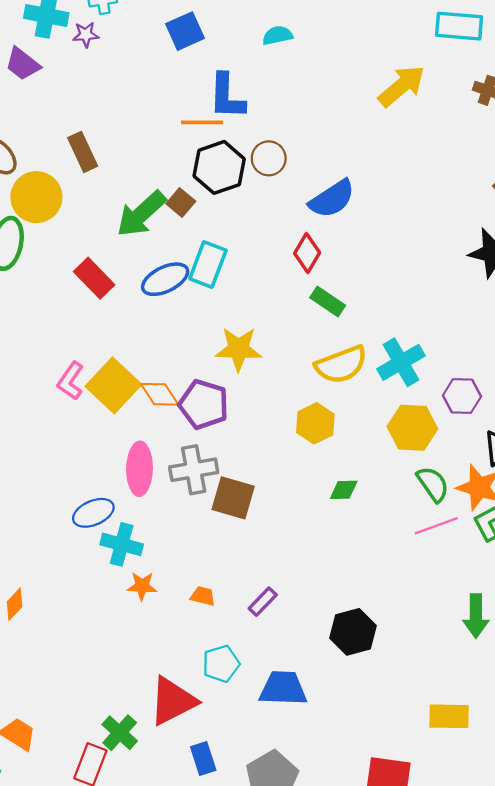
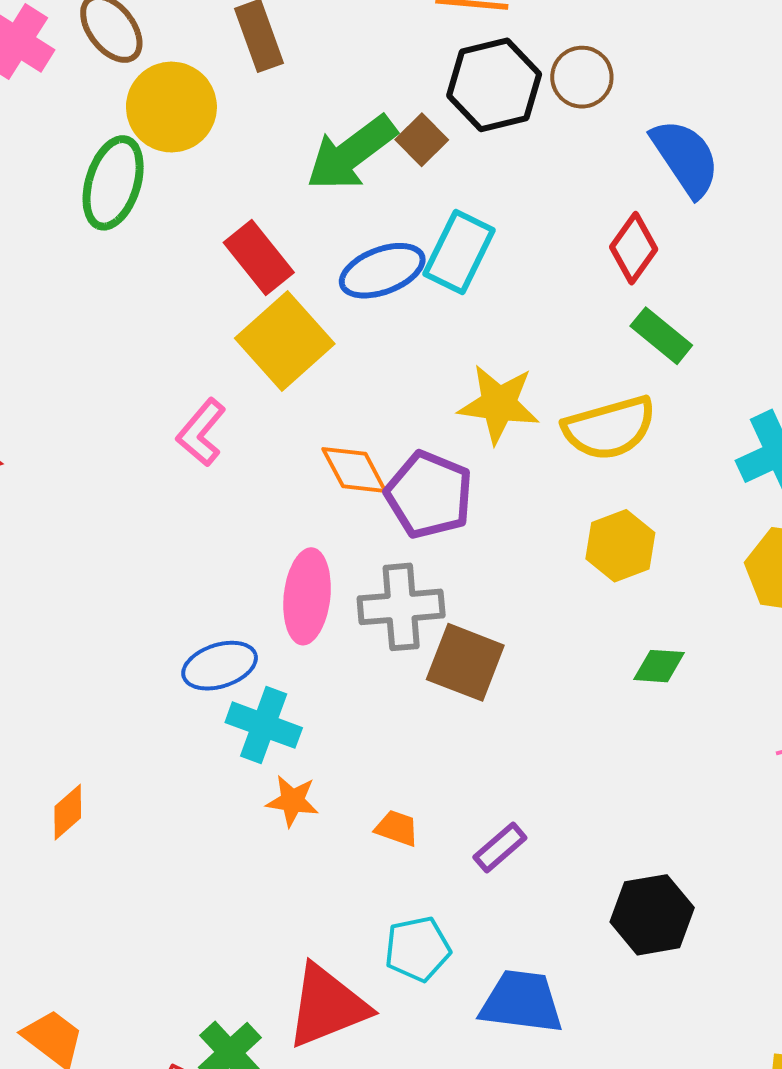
blue semicircle: (332, 199) -> (685, 158), turned -96
yellow semicircle: (341, 365) -> (609, 428), moved
yellow square: (113, 385) -> (285, 341), moved

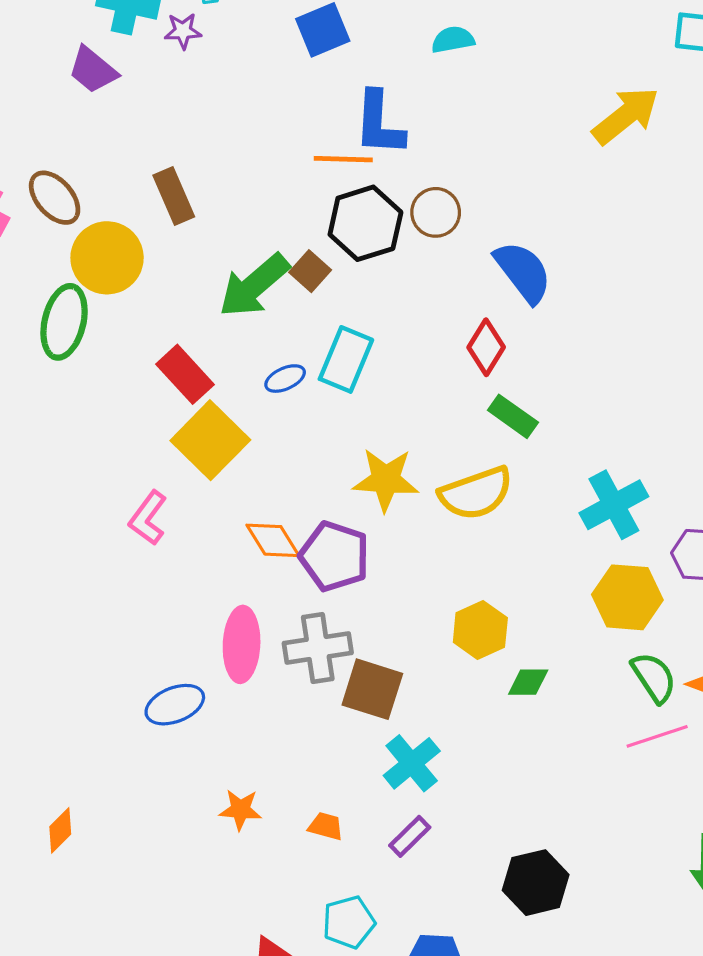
blue ellipse: (382, 271) -> (285, 379), size x0.6
yellow hexagon: (620, 546) -> (480, 630), moved
cyan cross: (264, 725) -> (412, 763), moved, turned 34

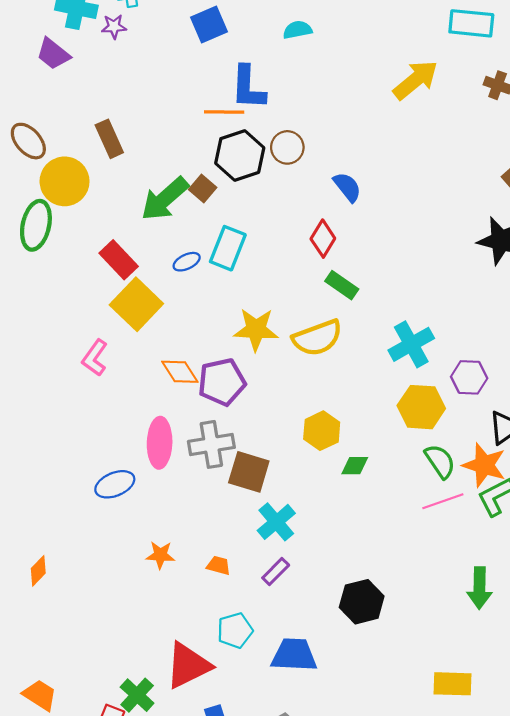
blue semicircle: (523, 272) -> (347, 187), size x0.7
purple pentagon: (334, 556) -> (222, 382), turned -30

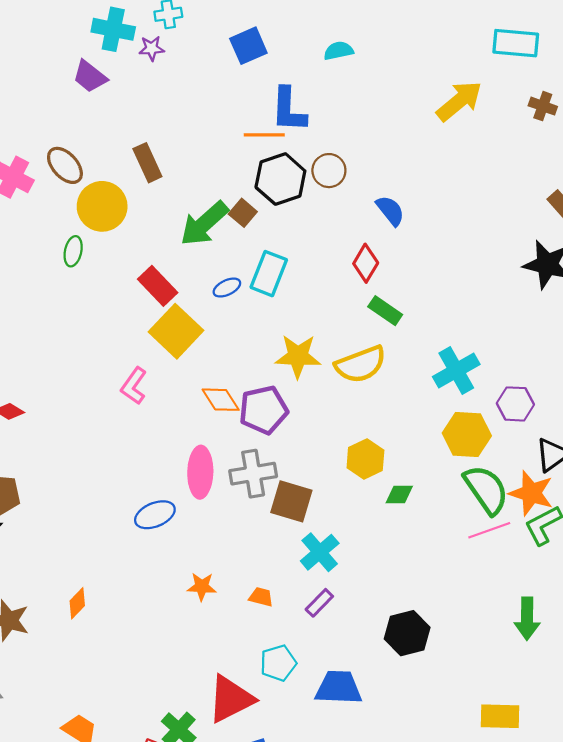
green ellipse: (36, 225) -> (73, 251), size x0.6
green semicircle: (440, 461) -> (486, 490), size x1.4

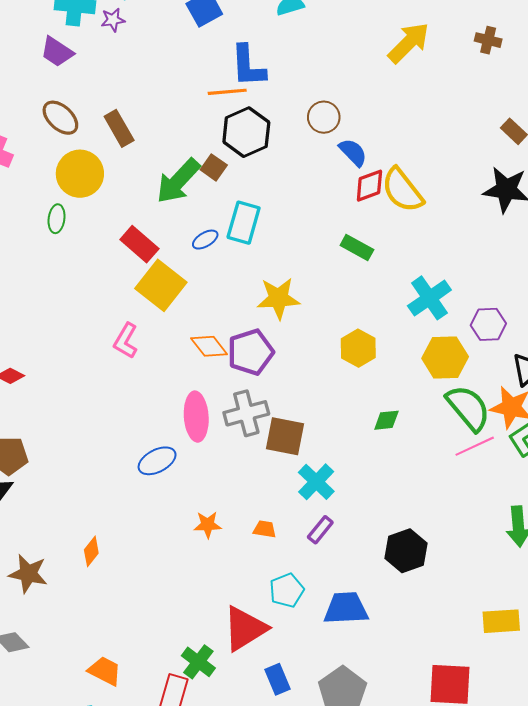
brown ellipse: (65, 165) -> (60, 118), moved
brown circle: (329, 171) -> (324, 117), moved
red diamond: (366, 263) -> (369, 186), moved, turned 44
yellow semicircle: (361, 364) -> (402, 190), moved, turned 78
yellow hexagon: (365, 459) -> (358, 348), moved

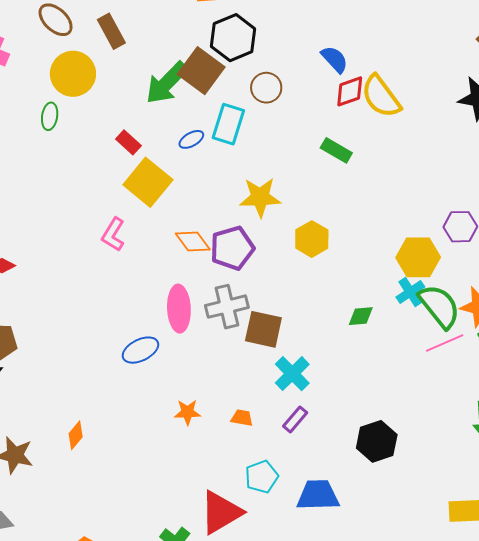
brown circle: (324, 117) -> (266, 88), moved
brown square: (214, 167) -> (201, 71), size x1.8
red rectangle: (139, 244) -> (128, 142), size x0.7
cyan cross: (429, 298) -> (410, 292), moved, size x0.7
yellow hexagon: (358, 348) -> (312, 239), moved

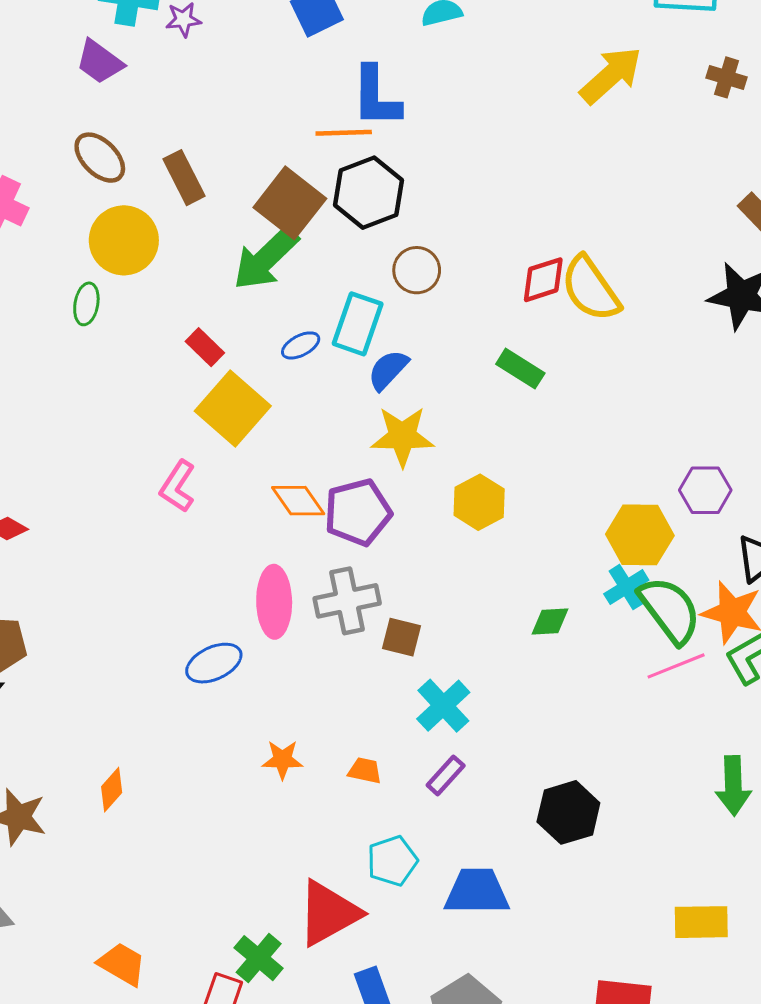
blue semicircle: (335, 59) -> (388, 370), moved, turned -96
brown square: (201, 71) -> (290, 203), moved
brown square: (263, 329) -> (401, 637), size x0.7

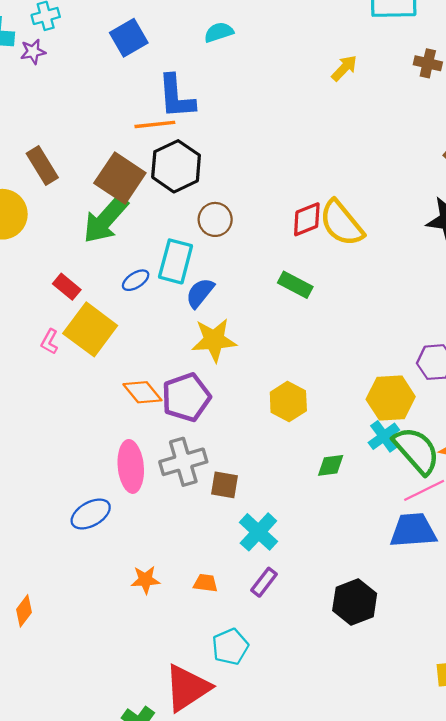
yellow arrow: (611, 75) -> (344, 68), size x0.6
pink L-shape: (178, 486) -> (50, 342), moved, size x0.7
yellow hexagon: (479, 502) -> (288, 402), moved
blue trapezoid: (477, 891) -> (413, 530), moved

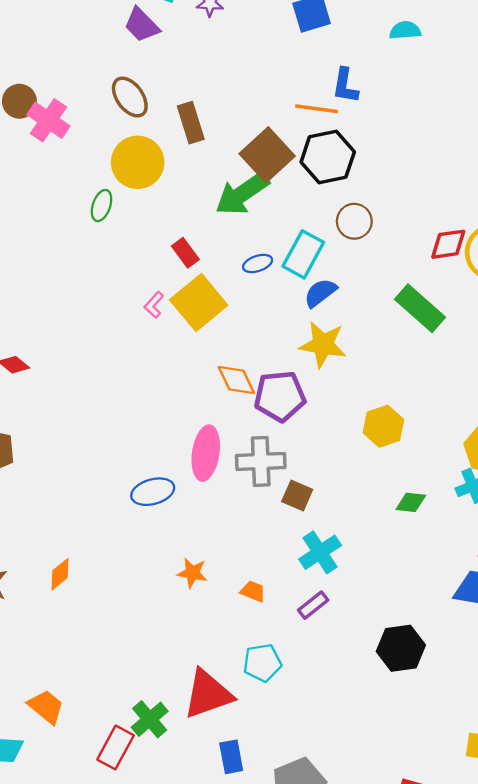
blue L-shape: (176, 97) -> (345, 86), size x0.7
green rectangle: (295, 285) -> (420, 308), size x1.4

